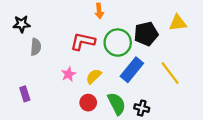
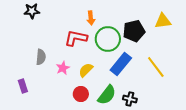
orange arrow: (99, 11) -> (91, 18), moved
black star: (22, 24) -> (32, 11), moved
gray semicircle: (36, 47) -> (41, 57), moved
green semicircle: (117, 104) -> (107, 95), turned 65

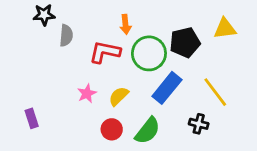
gray semicircle: (41, 57) -> (66, 35), moved
black cross: (130, 99) -> (199, 124), moved

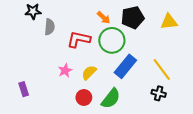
orange arrow: (125, 24) -> (104, 18), moved, turned -40
black pentagon: (185, 42) -> (133, 18), moved
black cross: (199, 124) -> (159, 93), moved

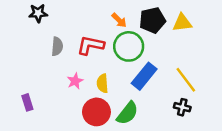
yellow triangle: (169, 22) -> (182, 23), moved
gray semicircle: (50, 27) -> (57, 46), moved
yellow semicircle: (89, 73) -> (102, 83), turned -49
red circle: (84, 97) -> (96, 112), size x1.5

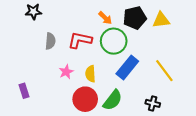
black cross: (182, 107) -> (153, 103), moved

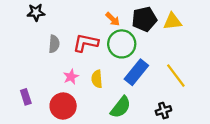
red circle: (85, 99) -> (63, 106), moved
black cross: (153, 103) -> (163, 111), turned -32

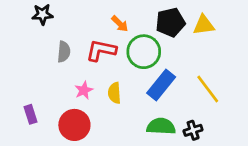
orange arrow: (113, 19) -> (120, 24), moved
green semicircle: (121, 107) -> (161, 126), moved, turned -125

